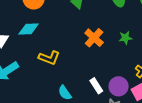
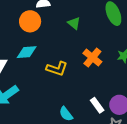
yellow L-shape: (49, 58) -> (57, 69), moved

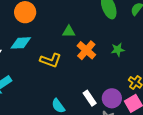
green triangle: (74, 23) -> (69, 32), moved, turned -40

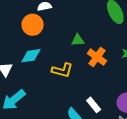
white rectangle: (90, 98) -> (94, 105), moved

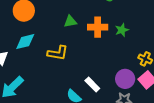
orange cross: (97, 57) -> (98, 27), moved, turned -30

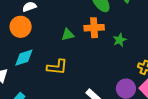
orange cross: (98, 27) -> (94, 28), moved

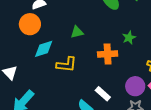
orange cross: (94, 28) -> (108, 54), moved
cyan diamond: (24, 58) -> (44, 49), moved

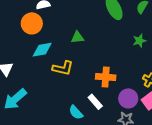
green star: (129, 38) -> (139, 41), moved
orange cross: (108, 54) -> (106, 77), moved

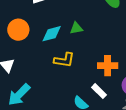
orange circle: (32, 23) -> (18, 30), moved
cyan diamond: (42, 50) -> (52, 34), moved

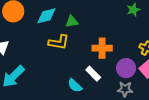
green triangle: (76, 28) -> (72, 22), moved

